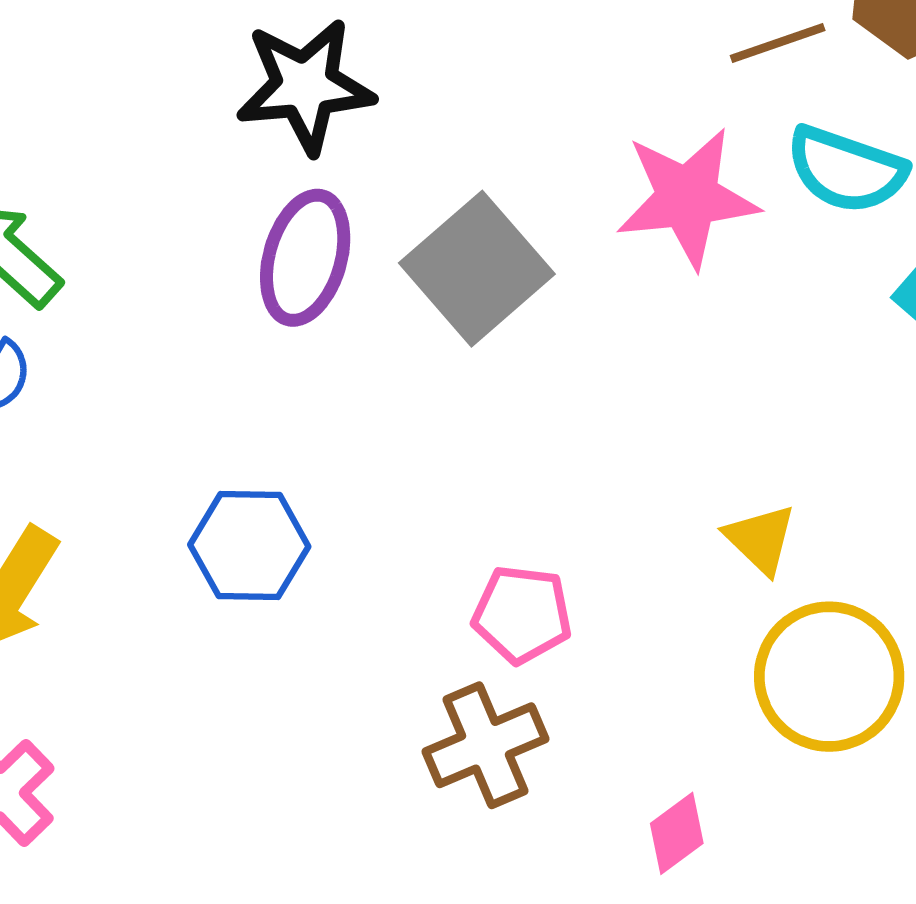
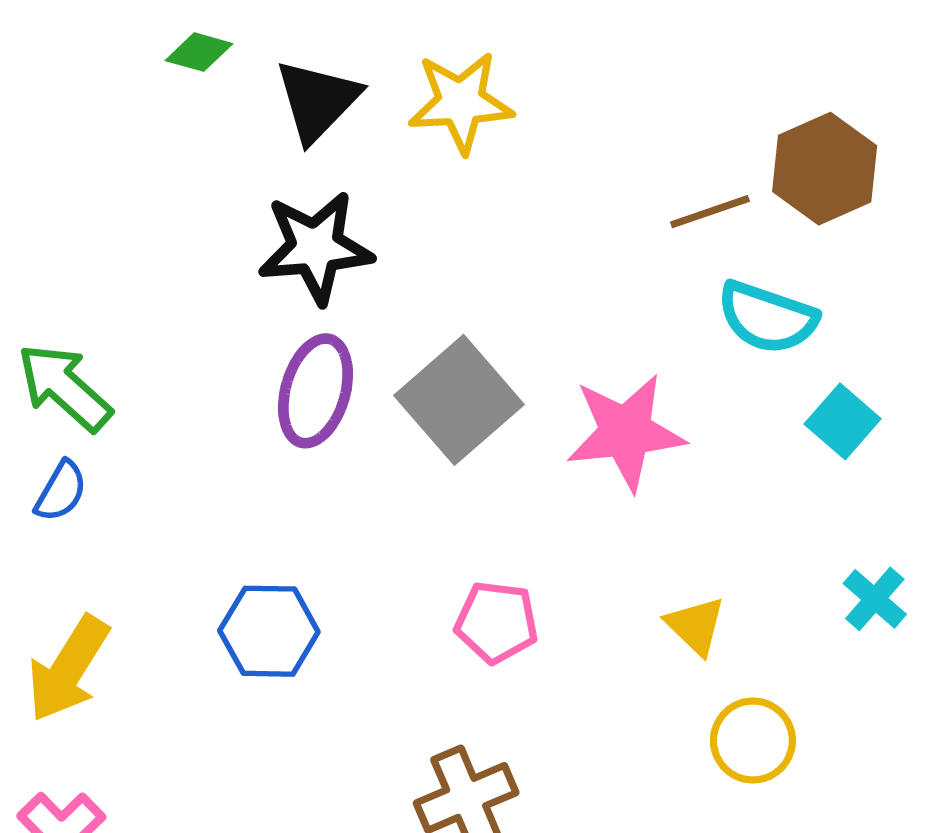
pink star: (687, 198) -> (626, 432), moved
pink pentagon: (522, 614) -> (497, 622), moved
yellow circle: (829, 677) -> (753, 740), size x0.7

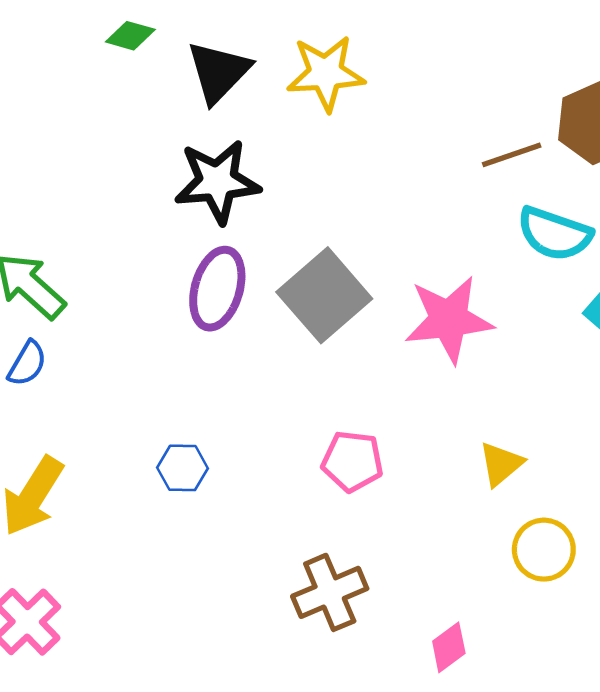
yellow triangle: (696, 626) -> (501, 464), turned 36
blue hexagon: (269, 631) -> (182, 468), size x0.7

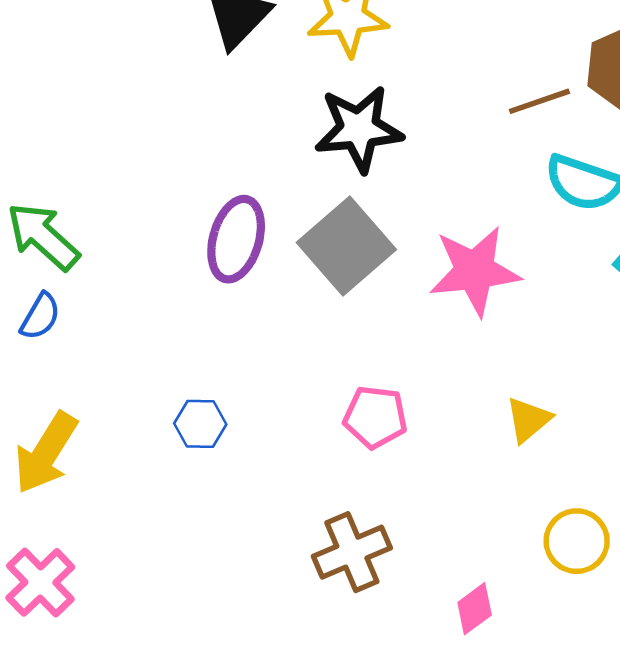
black star: (217, 182) -> (359, 129), moved
yellow circle: (544, 550) -> (577, 541), moved

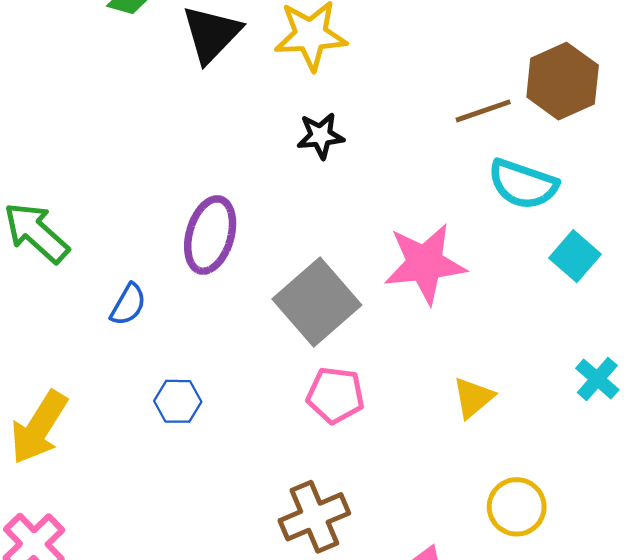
black star: (359, 129) -> (321, 136), size x0.6
gray square: (346, 246) -> (317, 302), moved
blue semicircle: (40, 316) -> (128, 305), moved

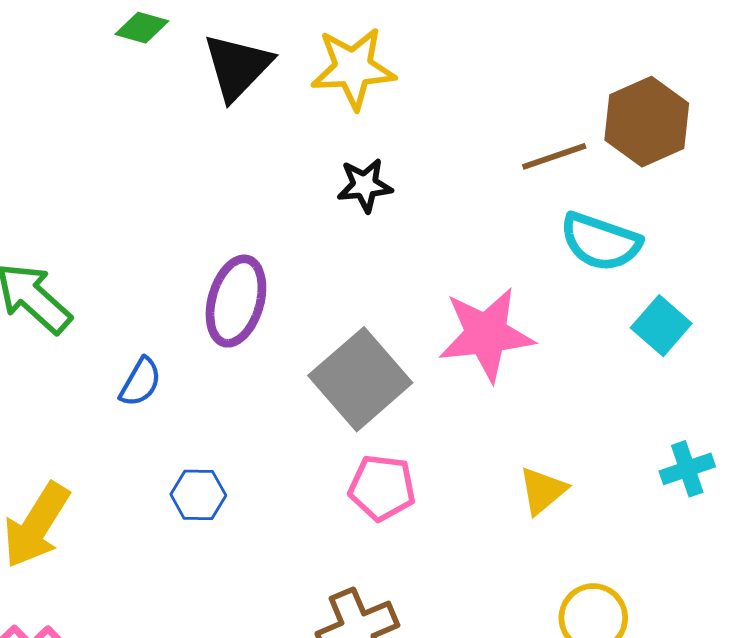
cyan cross: (597, 379) -> (687, 469), turned 30

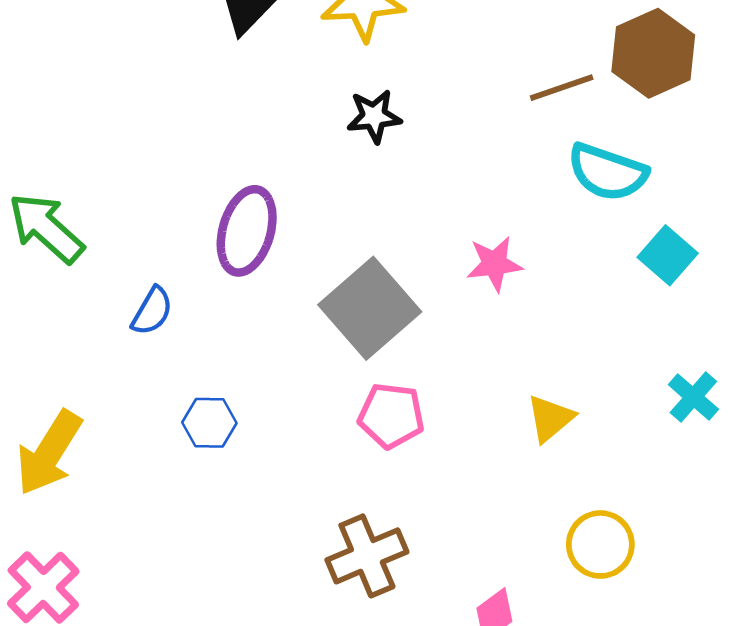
pink star: (486, 334) -> (494, 264), size x0.6
cyan cross: (687, 469) -> (693, 397), turned -30

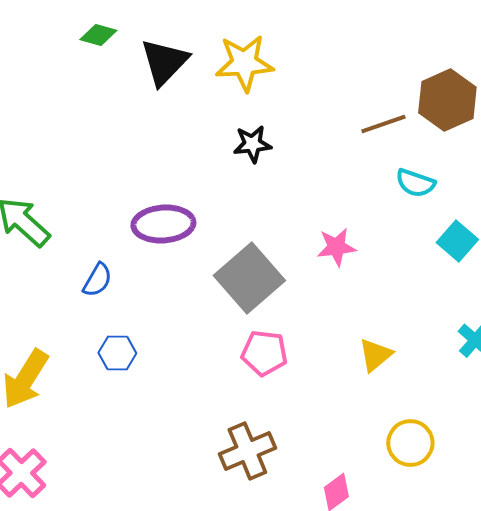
cyan semicircle: (607, 172) -> (415, 183), size x0.7
purple ellipse: (247, 231) -> (163, 224), turned 70
blue hexagon: (209, 423) -> (117, 353), moved

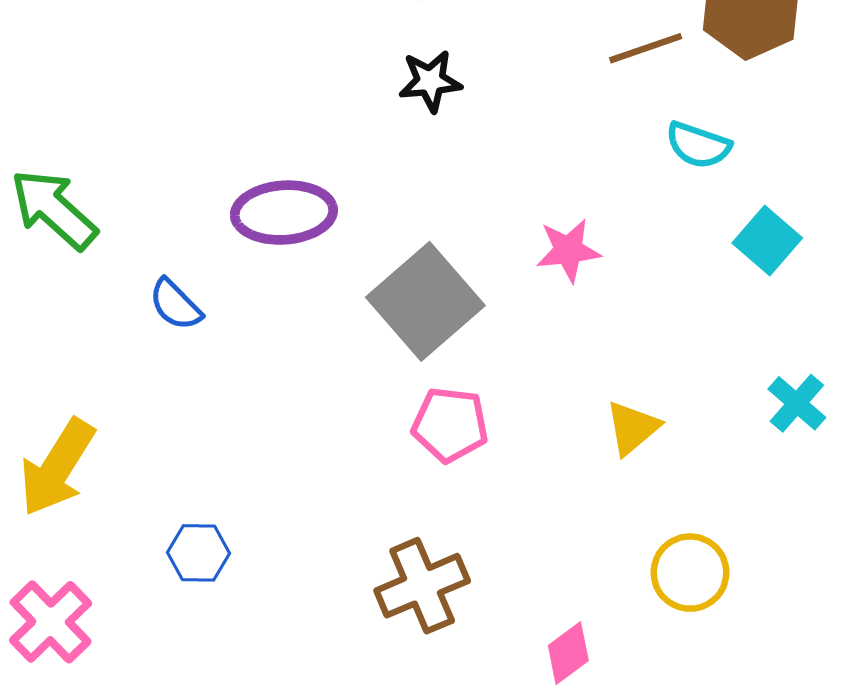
blue semicircle: (97, 280) -> (175, 305), turned 105
blue hexagon: (117, 353) -> (198, 553), moved

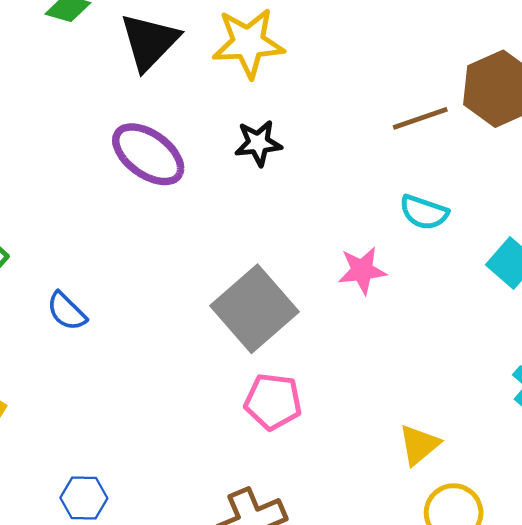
cyan semicircle: (698, 145) -> (424, 212), moved
purple ellipse: (284, 213) -> (148, 154), moved, turned 40
yellow triangle: (632, 428) -> (419, 445), moved

